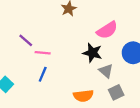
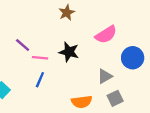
black star: (92, 53) -> (69, 52), moved
gray triangle: (106, 71) -> (105, 76), turned 49

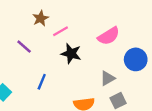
brown star: (67, 13) -> (40, 18), moved
pink line: (40, 58) -> (60, 31), moved, turned -35

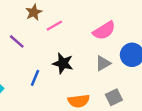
black star: (71, 54) -> (63, 63), moved
gray triangle: (107, 78) -> (103, 63), moved

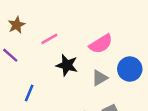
brown star: (34, 12) -> (17, 25), moved
black star: (63, 63) -> (67, 65), moved

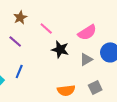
pink line: (49, 39) -> (46, 28), turned 72
blue line: (29, 93) -> (19, 71), moved

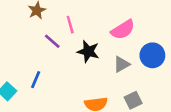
pink line: (46, 28) -> (70, 25), turned 32
purple line: (15, 41) -> (52, 41), moved

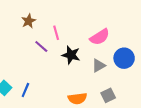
blue line: (36, 80) -> (25, 90), moved

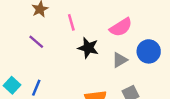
purple line: (41, 46) -> (36, 42), moved

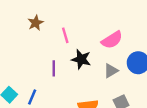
purple line: (36, 42) -> (54, 68), moved, turned 49

